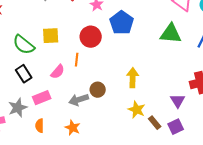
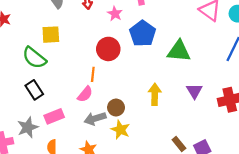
green triangle: (171, 34) -> (179, 51), moved
yellow square: (51, 36) -> (51, 35), moved
pink semicircle: (58, 72) -> (85, 94), moved
purple triangle: (178, 101) -> (194, 91), moved
yellow star: (137, 110) -> (120, 130), moved

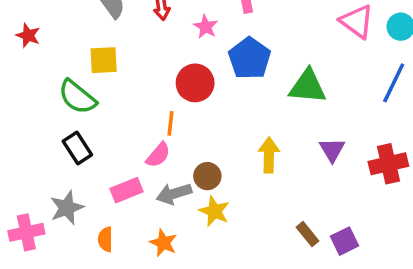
pink rectangle: (54, 116) -> (127, 190), moved

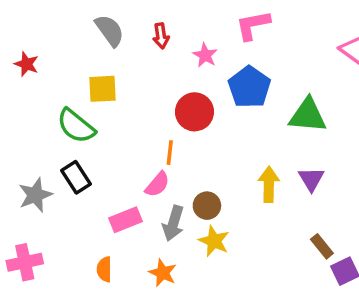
purple triangle: (332, 150) -> (311, 179), moved
gray arrow: (174, 194) -> (173, 223), turned -56
gray star: (67, 208) -> (35, 195), moved
brown rectangle: (308, 234) -> (322, 246), moved

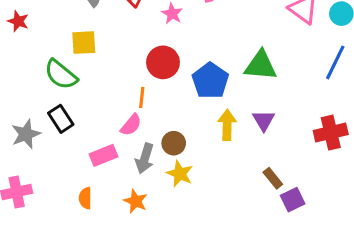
blue pentagon: (249, 87) -> (210, 81), moved

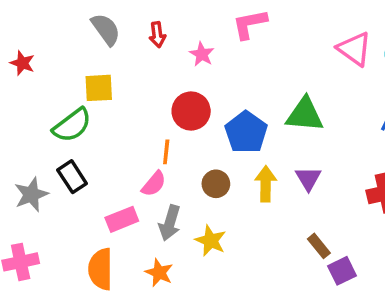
green semicircle: (61, 75) -> (72, 125), turned -76
brown circle: (174, 143) -> (216, 184), moved
orange semicircle: (85, 198) -> (100, 269), size x1.6

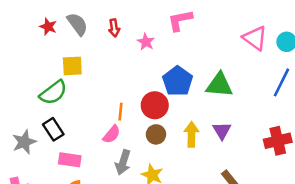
red star: (22, 63) -> (48, 27), moved
red circle: (191, 111) -> (155, 105), moved
blue pentagon: (246, 132) -> (178, 81), moved
pink rectangle: (122, 219) -> (70, 160), moved, turned 30

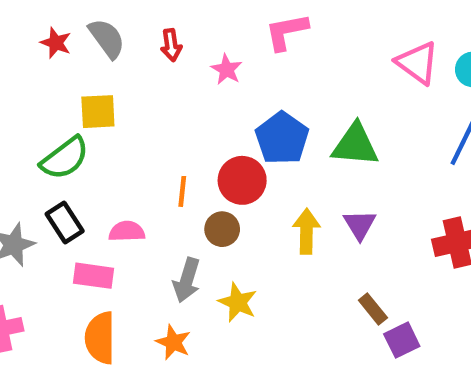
pink semicircle: (112, 134) -> (127, 231), moved, turned -132
brown circle: (156, 134) -> (222, 229), moved

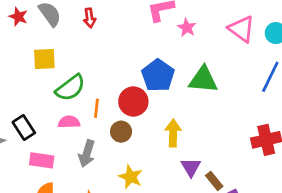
pink star: (227, 69) -> (187, 28), moved
green semicircle: (65, 158) -> (70, 88), moved
purple triangle: (360, 225) -> (191, 167), moved
pink semicircle: (127, 231) -> (69, 122), moved
gray arrow: (187, 280) -> (87, 154), moved

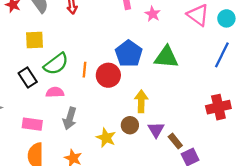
orange line: (96, 108) -> (84, 70), moved
black rectangle: (24, 128) -> (28, 78), moved
brown circle: (121, 132) -> (130, 125), moved

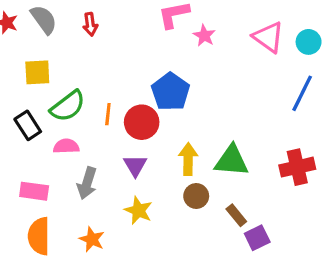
green triangle: (166, 57) -> (232, 161), moved
brown circle: (130, 125) -> (196, 196), moved
purple triangle: (156, 130) -> (135, 166), moved

